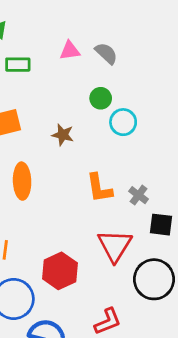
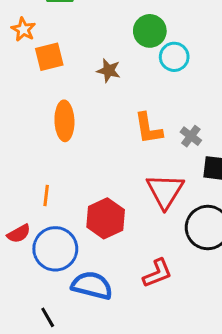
green circle: (101, 98) -> (150, 31), size x1.4

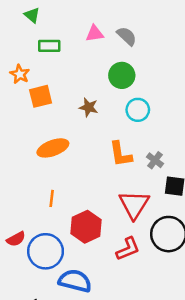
cyan circle: (174, 57) -> (138, 110), moved
orange ellipse: (64, 121) -> (53, 148), turned 72
orange line: (46, 196) -> (52, 198), moved
red L-shape: (157, 273) -> (128, 249), moved

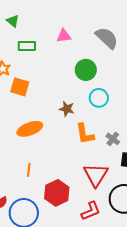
gray semicircle: (127, 36) -> (107, 38), moved, size x1.4
orange square: (41, 96) -> (20, 87), turned 30
brown star: (89, 107) -> (67, 109), moved

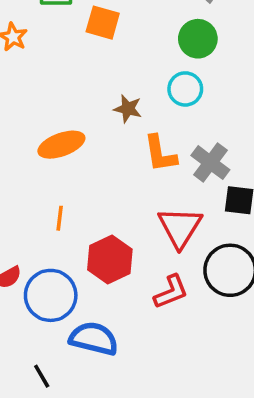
green circle: (86, 70) -> (198, 39), moved
orange square: (20, 87) -> (103, 23), moved
gray cross: (113, 139) -> (210, 163), size x1.5

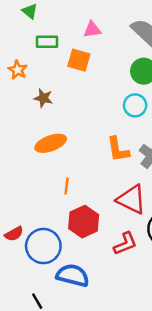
brown star: (128, 109) -> (43, 98), moved
orange line: (60, 218) -> (67, 186), moved
red triangle: (180, 227) -> (131, 200), turned -36

